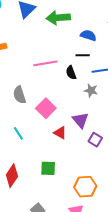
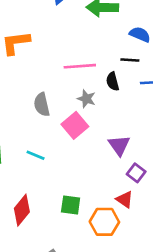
gray star: (91, 90) -> (86, 99), moved
cyan line: (18, 133) -> (36, 155), turned -40
red triangle: (60, 133) -> (125, 199), moved
orange hexagon: (85, 187) -> (104, 222), moved

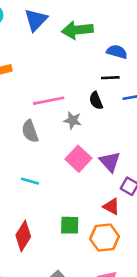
pink line: (80, 66) -> (49, 101), moved
pink square: (75, 125) -> (78, 159), moved
red triangle: (125, 199) -> (111, 206), moved

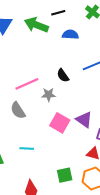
green arrow: (77, 30) -> (36, 25), turned 40
black line: (110, 78) -> (58, 13), moved

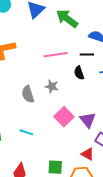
black line: (58, 13) -> (87, 55), moved
pink line: (27, 84) -> (56, 55), moved
gray star: (49, 95) -> (52, 86), moved

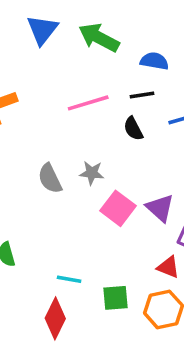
gray star: (52, 86) -> (92, 173), moved
cyan line: (26, 132) -> (69, 279), moved

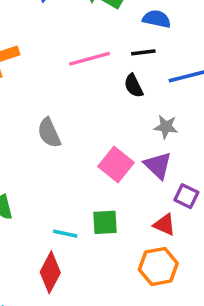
gray star: (92, 173) -> (166, 127), moved
green square: (116, 298) -> (105, 222), moved

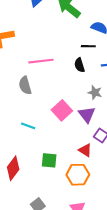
pink line: (89, 59) -> (41, 61), moved
green square: (105, 222) -> (49, 160), moved
cyan line: (65, 234) -> (28, 126), moved

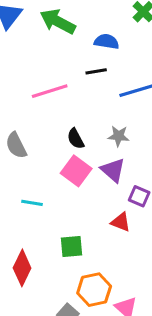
pink line: (41, 61) -> (50, 91), moved
black semicircle: (80, 65) -> (76, 139), moved
orange hexagon: (78, 175) -> (94, 290), moved

